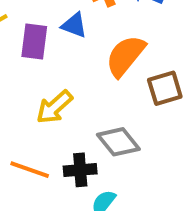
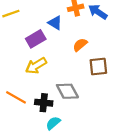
purple rectangle: (34, 41) -> (36, 39), moved, turned 42
orange semicircle: (125, 56) -> (80, 45), size x0.6

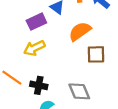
orange semicircle: (80, 45) -> (80, 31), size x1.5
gray diamond: (67, 91) -> (79, 91), moved

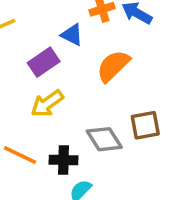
brown square: (96, 54) -> (145, 125), moved
gray diamond: (79, 91) -> (104, 139), moved

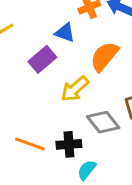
yellow arrow: (47, 104) -> (75, 89), moved

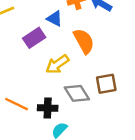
orange semicircle: (104, 56) -> (84, 41), turned 105

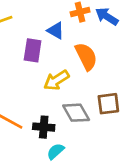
purple rectangle: (34, 38) -> (33, 50), turned -50

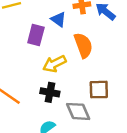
gray diamond: (76, 113) -> (78, 111), moved
black cross: (44, 127) -> (50, 92), moved

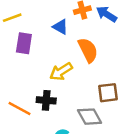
purple rectangle: (36, 35) -> (24, 43), moved
black cross: (50, 92) -> (46, 100), moved

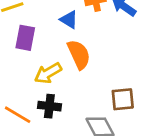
orange semicircle: (88, 50) -> (79, 54), moved
yellow arrow: (61, 72) -> (48, 73), moved

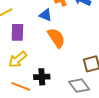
yellow arrow: (48, 73) -> (18, 60), moved

